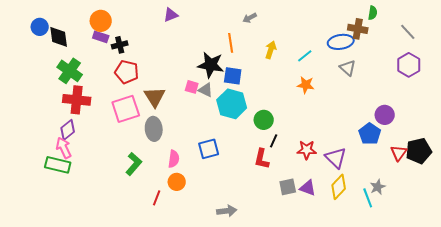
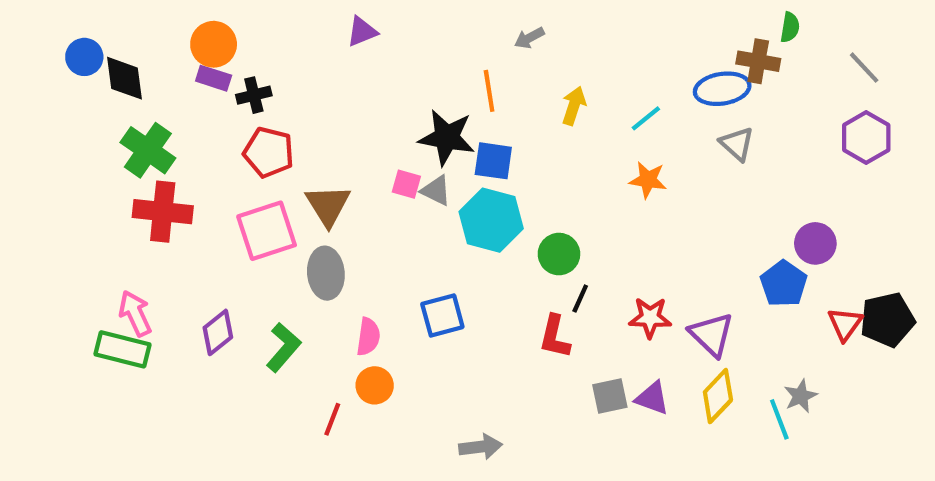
purple diamond: (68, 130) -> (218, 332), moved

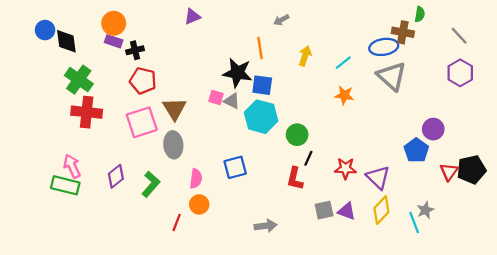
gray triangle: (737, 144) -> (392, 76), size x1.6
gray arrow: (481, 447) -> (266, 226), moved

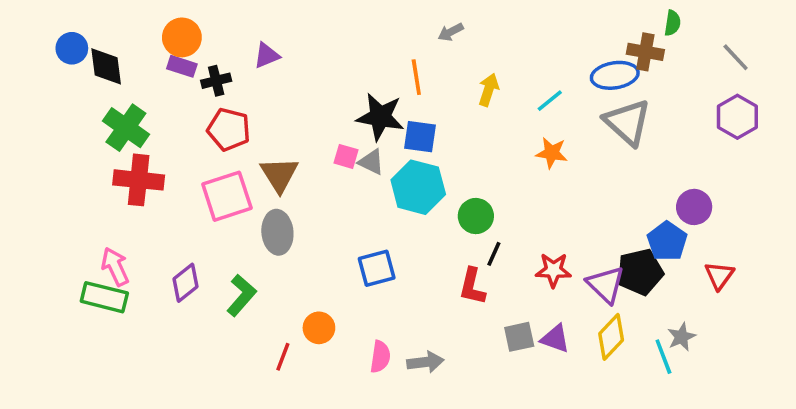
purple triangle: (192, 17) -> (267, 55), moved
black pentagon: (472, 170) -> (640, 272), moved
pink semicircle: (196, 179) -> (380, 357), moved

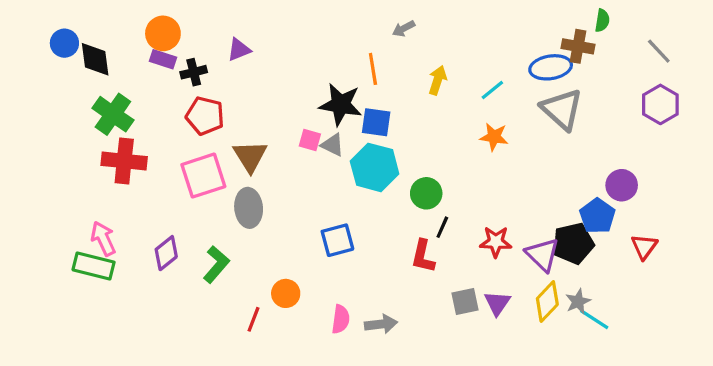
gray star: (681, 337) -> (578, 302), moved
purple triangle: (555, 339) -> (497, 303), turned 44
cyan line: (663, 357) -> (594, 319), turned -36

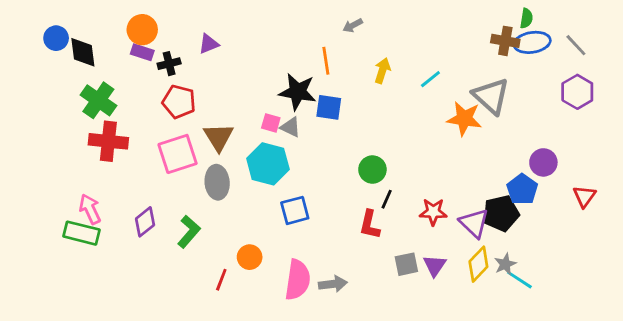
blue ellipse: (551, 67) -> (532, 42), moved
orange star: (494, 137) -> (464, 119), moved, size x1.4
cyan hexagon: (375, 167) -> (268, 164), moved
red triangle: (644, 247) -> (584, 196), moved
pink semicircle: (341, 319) -> (298, 280), size x1.6

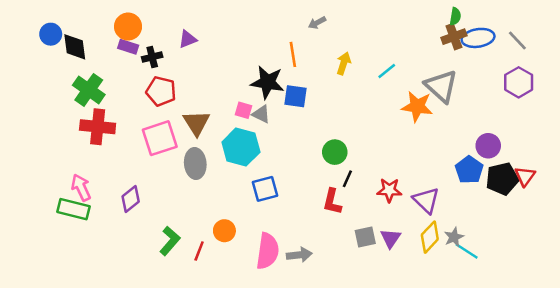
green semicircle: (526, 18) -> (455, 16), moved
brown cross: (505, 41) -> (454, 37), turned -30
black pentagon: (501, 213) -> (502, 179), moved
green L-shape: (189, 232) -> (170, 241), moved

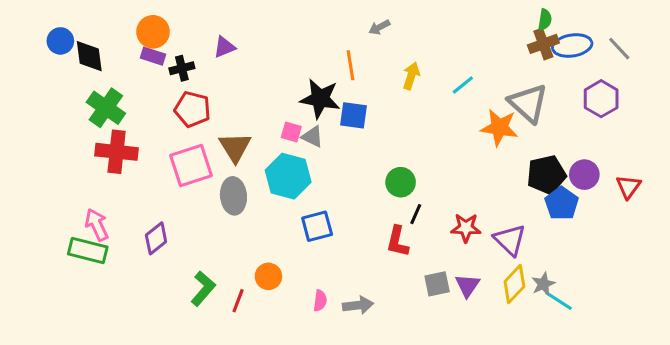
purple hexagon: (519, 82) -> (601, 99), moved
red triangle: (525, 176) -> (628, 187), moved
black pentagon: (502, 179) -> (546, 175), moved
pink semicircle: (268, 251) -> (320, 301), size x0.5

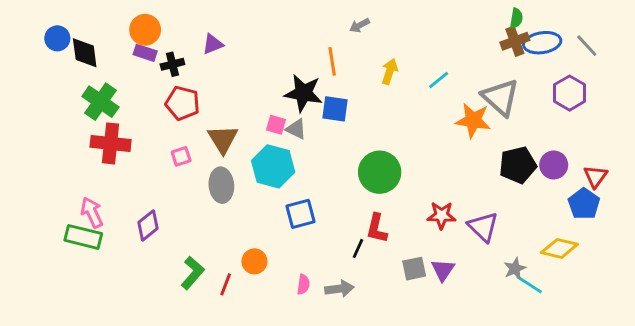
pink square: (191, 165) -> (181, 156), size x0.5
green circle: (401, 182) -> (380, 172), size x1.5
blue pentagon: (562, 203) -> (584, 204), moved
black line: (416, 214) -> (358, 248), moved
yellow diamond: (514, 284) -> (559, 248), moved, turned 60

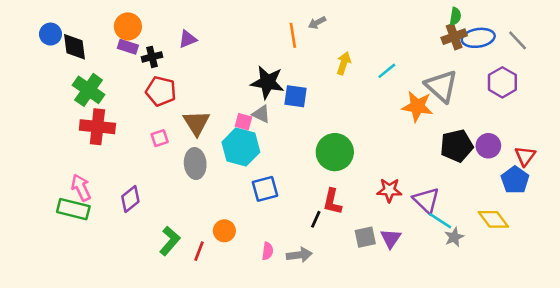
orange line: (332, 61) -> (293, 35), moved
pink square: (276, 125) -> (243, 122), moved
yellow diamond: (559, 248) -> (493, 219), turned 40
cyan line: (529, 284) -> (440, 221), moved

